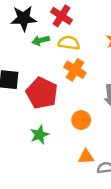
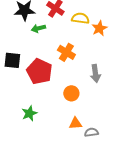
yellow semicircle: (69, 43) -> (80, 18), moved
green star: (39, 135) -> (29, 113), moved

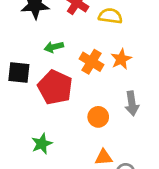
green arrow: (38, 28) -> (54, 47), moved
orange star: (99, 28) -> (121, 59), moved
gray arrow: (95, 73) -> (132, 103), moved

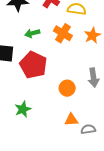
orange star: (121, 59) -> (92, 35), moved
orange cross: (91, 62) -> (63, 33), moved

